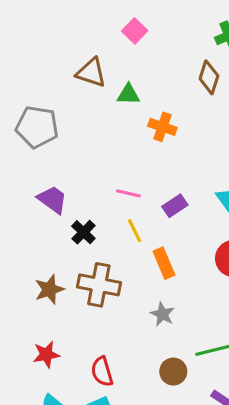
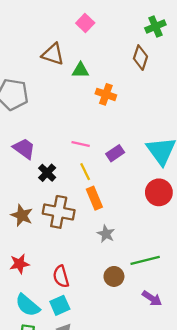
orange rectangle: (164, 263) -> (94, 198), moved
brown star: (49, 289) -> (22, 215), turned -30

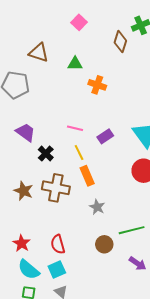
brown triangle: (53, 54) -> (39, 53), moved
brown diamond: (140, 58) -> (120, 42), moved
red star: (19, 264) -> (22, 243), moved, turned -30

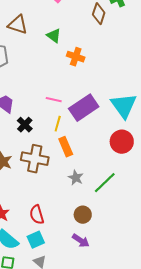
green triangle: (75, 64) -> (54, 36), turned 35
purple rectangle: (105, 136) -> (84, 108), size x1.8
yellow line: (79, 153) -> (58, 124), turned 42
green line: (132, 230) -> (105, 183), moved, turned -30
purple arrow: (138, 263) -> (81, 241), moved

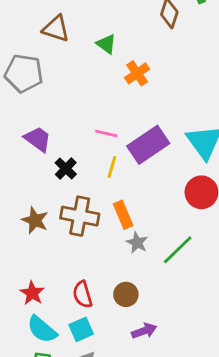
orange cross: (76, 57) -> (137, 73), turned 36
orange rectangle: (66, 147) -> (123, 215), moved
brown circle: (83, 215) -> (126, 294), moved
purple arrow: (81, 241) -> (144, 331), turned -54

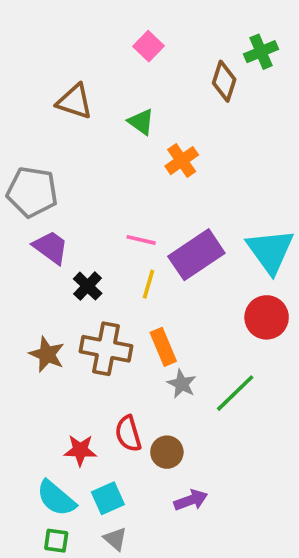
gray pentagon: (24, 73) -> (32, 192), moved
red star: (32, 293) -> (80, 450), moved, turned -30
red semicircle: (83, 294) -> (128, 434), moved

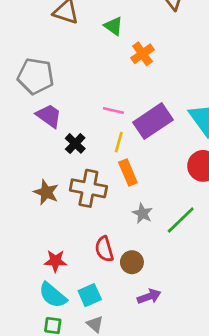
orange rectangle: (163, 347) -> (128, 172), moved
red star: (80, 450) -> (55, 261), moved

